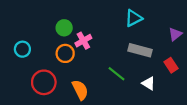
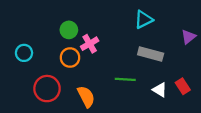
red rectangle: (171, 65) -> (183, 86), moved
green line: (116, 74) -> (125, 79), turned -36

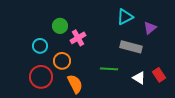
purple triangle: (188, 37) -> (150, 28), moved
cyan circle: (24, 53) -> (40, 46), moved
orange circle: (70, 58) -> (62, 61), moved

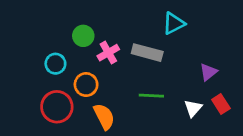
purple triangle: (150, 28) -> (208, 72), moved
gray rectangle: (131, 47) -> (147, 53), moved
white triangle: (139, 78) -> (193, 108), turned 40

